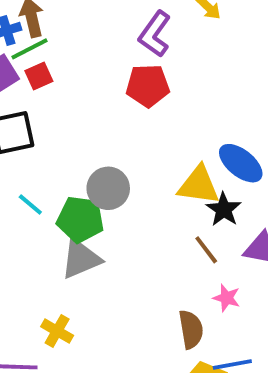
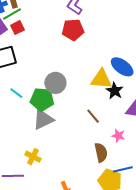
brown line: (206, 250) -> (93, 116), moved

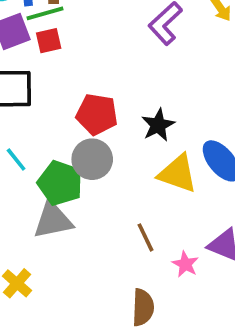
red pentagon: (73, 30) -> (97, 114), moved
black star: (115, 91) -> (158, 125), moved
pink star: (118, 136) -> (185, 264), moved

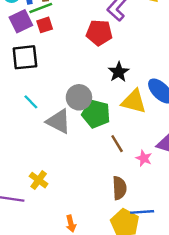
red pentagon: (97, 114) -> (99, 33), moved
green pentagon: (60, 183) -> (96, 114), moved
gray triangle: (53, 220) -> (59, 121), moved, turned 44

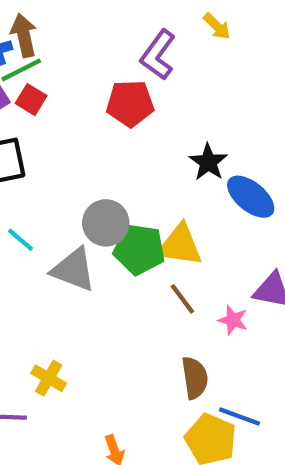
red square: (45, 25) -> (31, 100), turned -35
black star: (119, 72) -> (208, 162), moved
yellow triangle: (134, 101) -> (180, 245), moved
blue line: (142, 212) -> (240, 417), turned 30

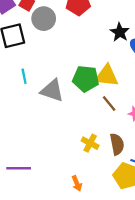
gray circle: (106, 223) -> (44, 19), moved
cyan line: (21, 240) -> (24, 76), turned 40
yellow cross: (49, 378) -> (90, 143), moved

